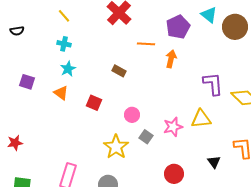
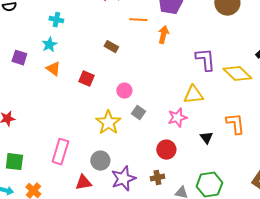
cyan star: (68, 69) -> (49, 45), moved
pink star: (173, 127) -> (177, 118), moved

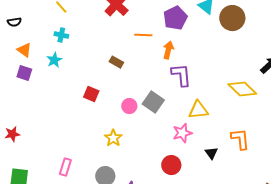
purple L-shape: (205, 60) -> (181, 75), moved
orange triangle: (53, 69) -> (24, 50), moved
gray square: (138, 113) -> (153, 102), moved, size x1.5
yellow star: (108, 123) -> (113, 138), size x0.7
pink rectangle: (60, 152) -> (65, 167), size x0.7

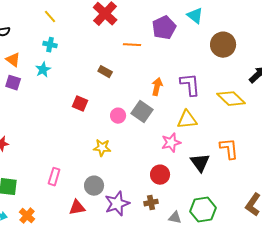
brown circle: (232, 18) -> (223, 45), moved
orange arrow: (168, 50) -> (157, 87), moved
purple L-shape: (181, 75) -> (190, 85), moved
yellow star: (113, 138) -> (102, 148), turned -30
black triangle: (211, 153) -> (200, 163), size x1.5

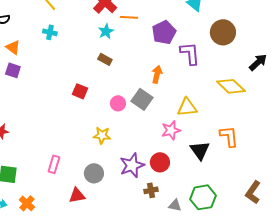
purple pentagon: (164, 28) -> (164, 32), moved
orange line: (132, 45) -> (129, 17), moved
cyan star: (43, 70) -> (106, 31), moved
purple L-shape: (190, 85) -> (190, 53), moved
purple star: (117, 204) -> (132, 165), moved

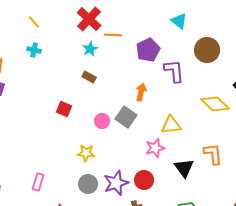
gray circle: (94, 173) -> (88, 184), moved

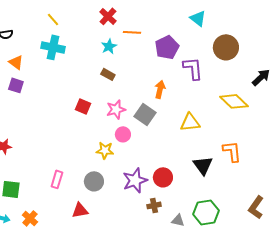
red cross: (89, 19) -> (108, 16), size x0.7
cyan cross: (34, 50) -> (53, 47), size x1.6
pink circle: (102, 121) -> (123, 134), moved
pink star: (155, 148) -> (116, 109), moved
gray circle: (88, 184) -> (94, 181), moved

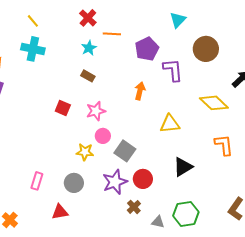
cyan triangle: (198, 18) -> (178, 20), turned 36
gray square: (145, 114) -> (125, 151), moved
orange L-shape: (232, 151) -> (224, 145), moved
black triangle: (203, 165) -> (183, 167), turned 35
brown cross: (154, 205) -> (134, 207), turned -32

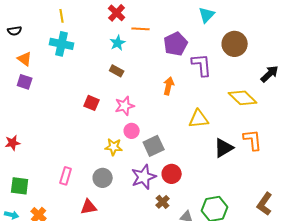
yellow line: (33, 21) -> (62, 16), turned 32
gray square: (125, 151) -> (154, 146), turned 30
black triangle: (183, 167) -> (224, 148), moved

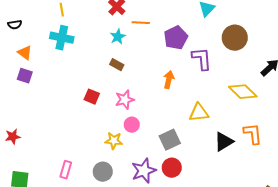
gray square: (154, 146) -> (170, 140), moved

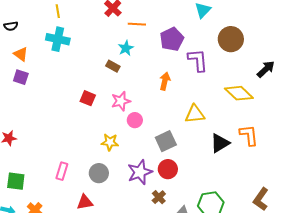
cyan star: (118, 37) -> (126, 48), moved
pink circle: (132, 125) -> (135, 120), moved

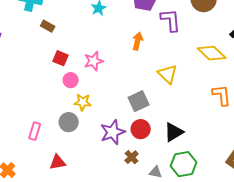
brown rectangle: (113, 66) -> (48, 26), moved
yellow triangle: (195, 114) -> (168, 74), turned 50
pink circle: (135, 120) -> (71, 80), moved
black triangle: (220, 143) -> (174, 132), moved
gray circle: (99, 173) -> (69, 122), moved

